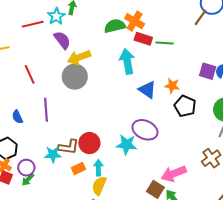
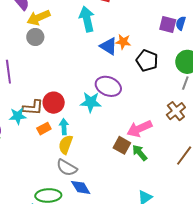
gray circle: (75, 77) -> (35, 37), size x0.7
orange star: (172, 86) -> (123, 42), moved

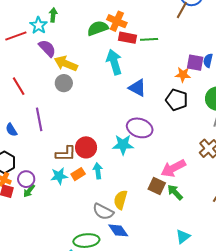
yellow arrow: (39, 18) -> (66, 64), turned 50
orange star: (123, 42) -> (183, 75), moved
cyan star: (18, 116) -> (59, 176), moved
yellow semicircle: (66, 145) -> (121, 200), moved

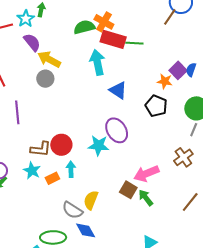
red rectangle: (128, 38) -> (113, 39), size x1.4
purple square: (195, 63) -> (178, 70), turned 30
purple ellipse: (140, 128) -> (117, 130), turned 35
orange rectangle: (78, 174) -> (52, 178), moved
cyan star: (59, 176) -> (32, 171), turned 30

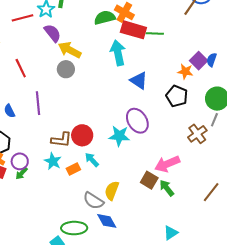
brown cross: (183, 157) -> (197, 134), moved
cyan arrow: (71, 169) -> (92, 160), turned -42

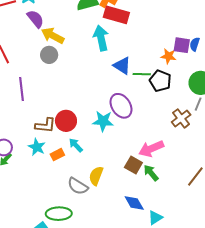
green line: (155, 33) -> (142, 74), moved
purple square: (199, 61) -> (182, 45), turned -36
blue diamond: (107, 221) -> (134, 203), moved

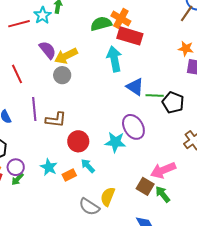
purple semicircle: (35, 19) -> (48, 50), moved
yellow arrow: (53, 36) -> (66, 56), turned -55
orange star: (169, 56) -> (186, 49), moved
brown L-shape: (45, 125) -> (56, 120), moved

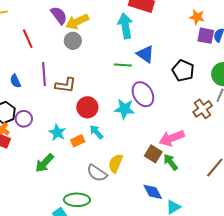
green line: (155, 96) -> (123, 65), moved
purple circle: (16, 167) -> (24, 119), moved
green arrow: (17, 179) -> (45, 163), moved, size x1.5

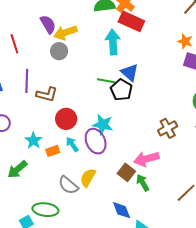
black pentagon: (183, 71) -> (121, 90), moved
purple ellipse: (143, 94) -> (96, 141), moved
brown cross: (203, 109) -> (168, 128), moved

